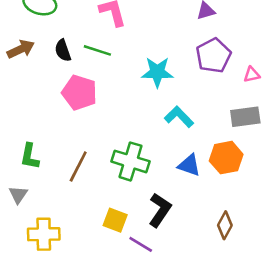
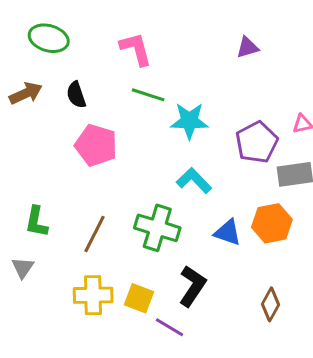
green line: (97, 50) -> (148, 95), moved
purple pentagon: (213, 56) -> (257, 142), moved
cyan L-shape: (179, 117) -> (194, 180), moved
yellow cross: (44, 234) -> (93, 295), moved

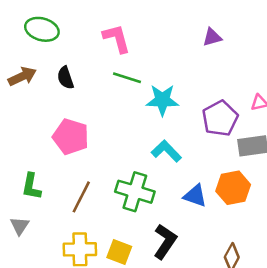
pink pentagon: (96, 145) -> (71, 137), moved

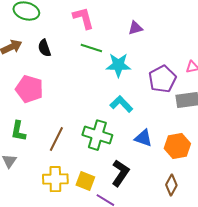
purple triangle: (212, 37) -> (135, 28), moved
pink pentagon: (71, 137) -> (29, 89), moved
orange hexagon: (233, 188) -> (177, 146), moved

